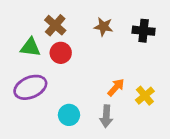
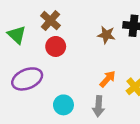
brown star: (103, 27) -> (106, 35), moved
green triangle: (30, 47) -> (17, 35), moved, turned 36

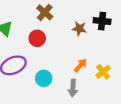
brown cross: (50, 21) -> (45, 12), moved
cyan circle: (63, 105) -> (44, 78), moved

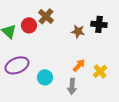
red circle: (37, 38) -> (29, 25), moved

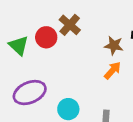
orange arrow: (79, 65) -> (112, 70), moved

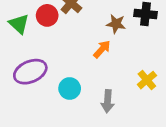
orange arrow: (112, 70) -> (102, 49), moved

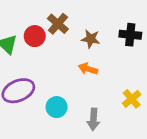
brown star: (116, 24) -> (91, 39), moved
orange arrow: (102, 49) -> (88, 69), turned -114

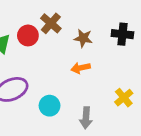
orange arrow: (88, 69) -> (81, 68), turned -30

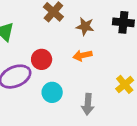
red circle: (28, 35) -> (42, 59), moved

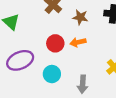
red circle: (42, 59) -> (55, 43), moved

